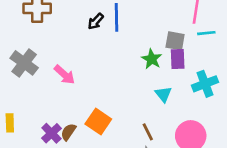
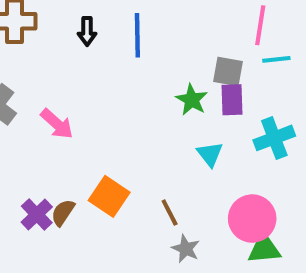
black arrow: (96, 21) -> (87, 31), moved, turned -42
brown line: (148, 132) -> (170, 212), moved

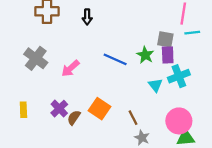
blue line: (137, 35) -> (115, 59), moved, turned -65
pink arrow: (57, 124) -> (70, 68), turned 96
cyan cross: (274, 138) -> (179, 76), moved
purple cross: (37, 214) -> (59, 109), moved

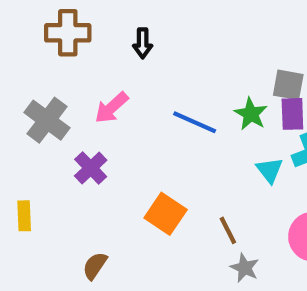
pink arrow: (70, 68) -> (111, 108), moved
purple cross: (59, 109) -> (91, 168), moved
brown semicircle: (74, 118) -> (95, 266), moved

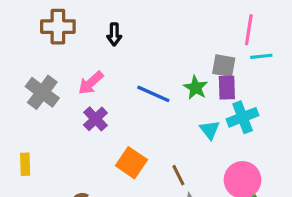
purple cross: (91, 168) -> (95, 119), moved

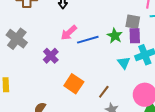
pink arrow: (91, 83) -> (69, 33), moved
blue line: (153, 94) -> (88, 40), turned -40
brown line: (178, 175) -> (104, 92), turned 64

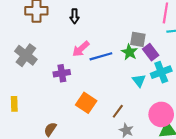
gray square: (133, 22) -> (138, 39), moved
purple rectangle: (135, 36) -> (151, 52), turned -35
purple cross: (51, 56) -> (62, 73), turned 35

